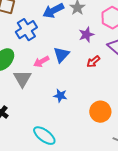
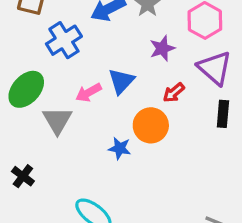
orange circle: (100, 112) -> (151, 125), moved

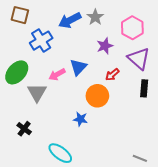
blue star: (120, 148) -> (80, 119), moved
black cross: (23, 176) -> (24, 129), moved

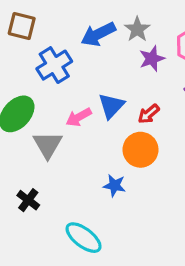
purple star: (105, 46) -> (152, 59), moved
red arrow: (112, 75) -> (149, 114), moved

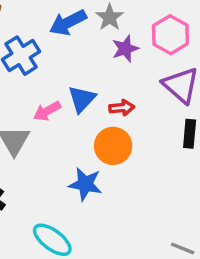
red arrow: (149, 114) -> (122, 108), turned -145
blue star: (114, 186) -> (85, 184), size x1.4

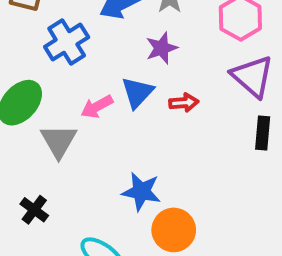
purple star: (125, 49) -> (162, 48), moved
orange circle: (113, 146) -> (174, 230), moved

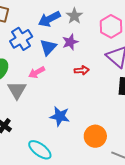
blue triangle: (137, 93) -> (48, 47), moved
orange circle: (174, 230) -> (95, 136), moved

